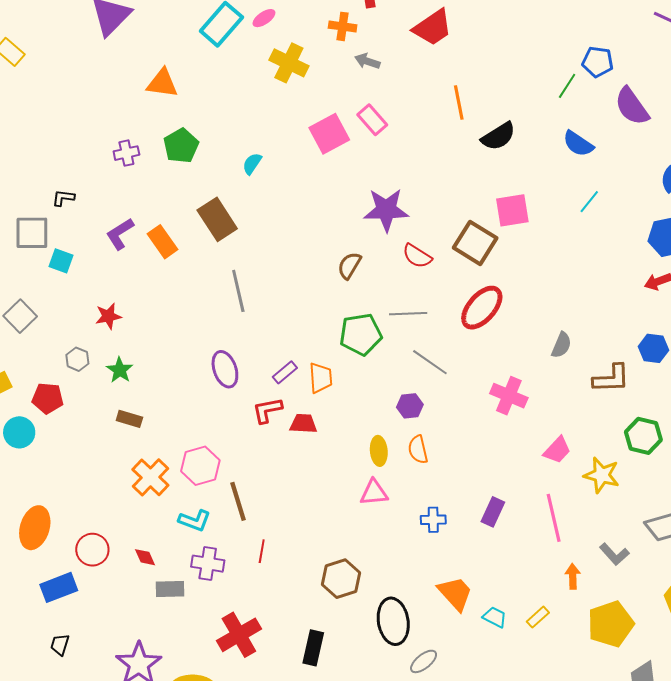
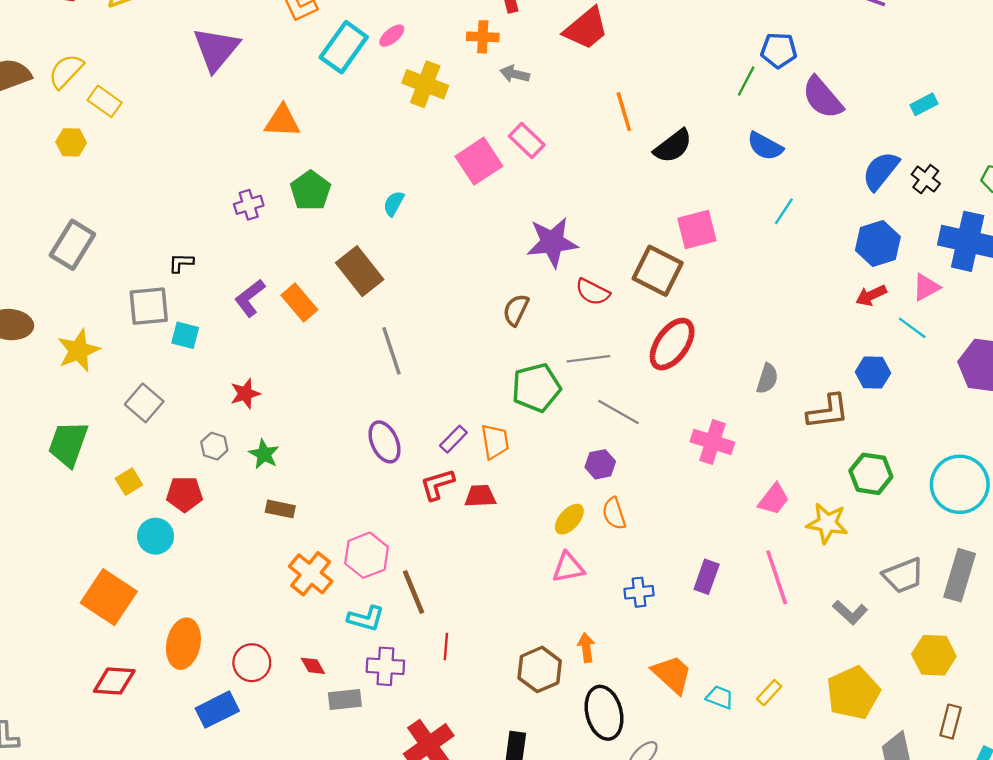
yellow ellipse: (379, 451) -> (569, 519), turned 52
orange arrow: (573, 576) -> (586, 648), moved

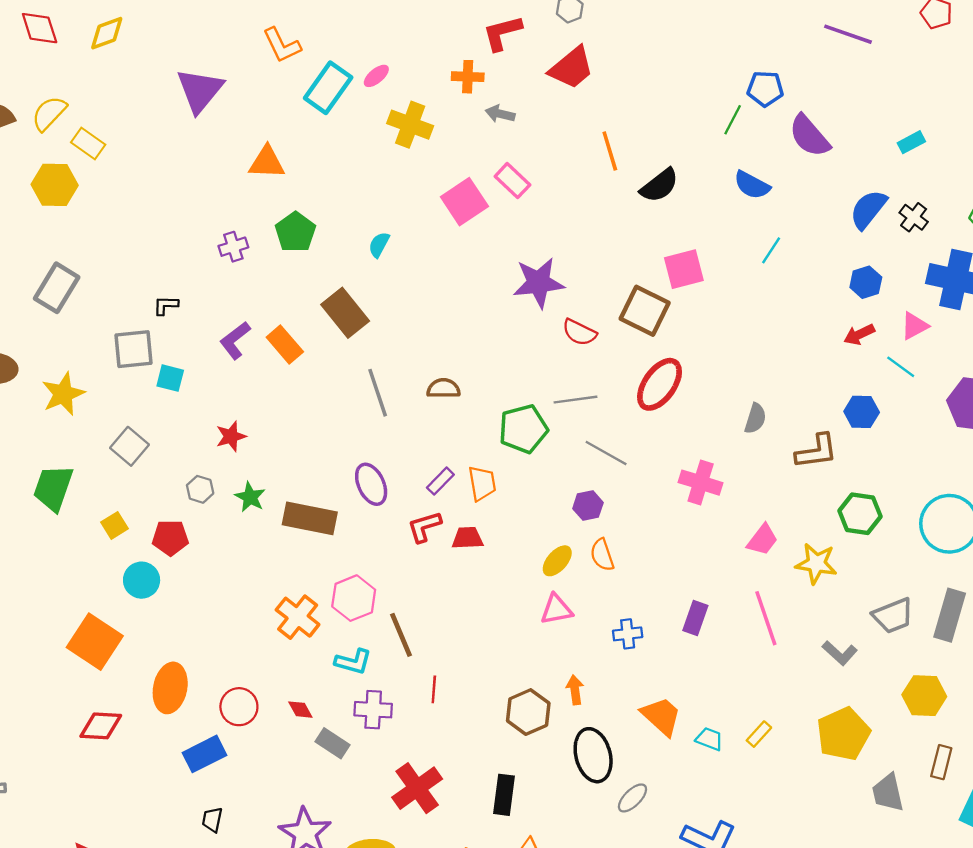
yellow hexagon: (71, 142) -> (55, 185), size x1.5
blue hexagon: (878, 243) -> (866, 282), size x0.7
brown semicircle: (516, 310) -> (443, 388), moved, turned 64
brown rectangle: (280, 509) -> (310, 518), moved, size x1.8
gray rectangle: (345, 700) -> (333, 743), turned 40

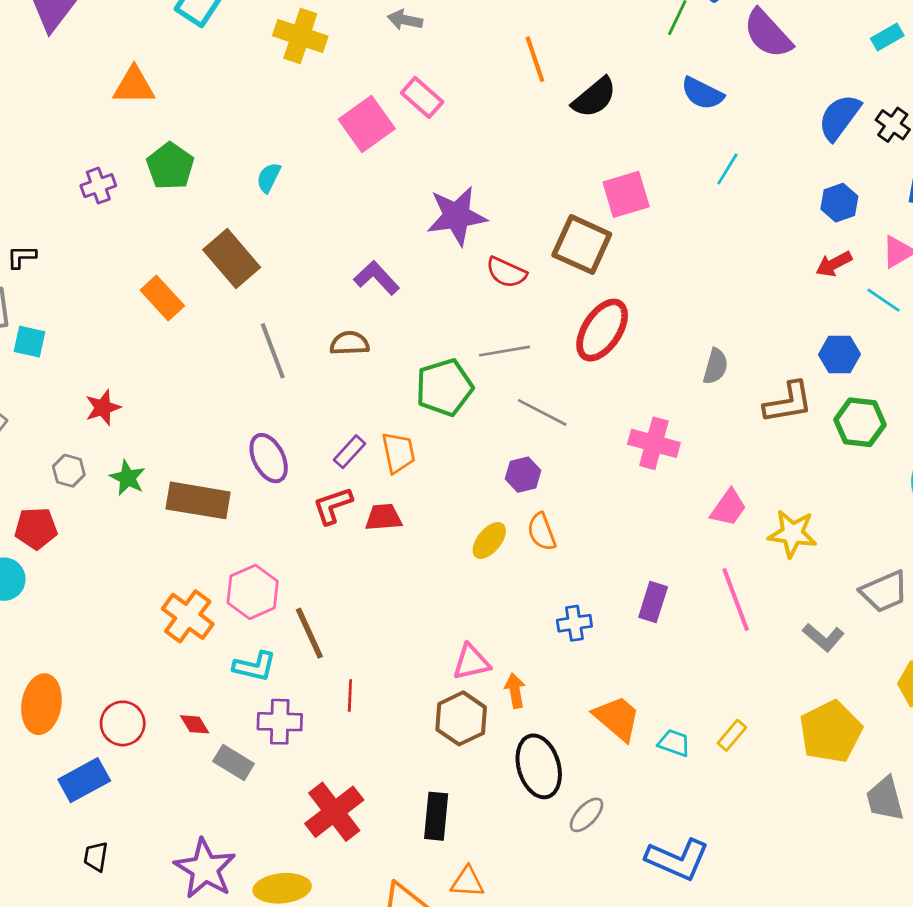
purple L-shape: (235, 340) -> (377, 278), moved, turned 87
green hexagon: (860, 514) -> (860, 422), moved
pink triangle: (556, 609) -> (471, 662), moved

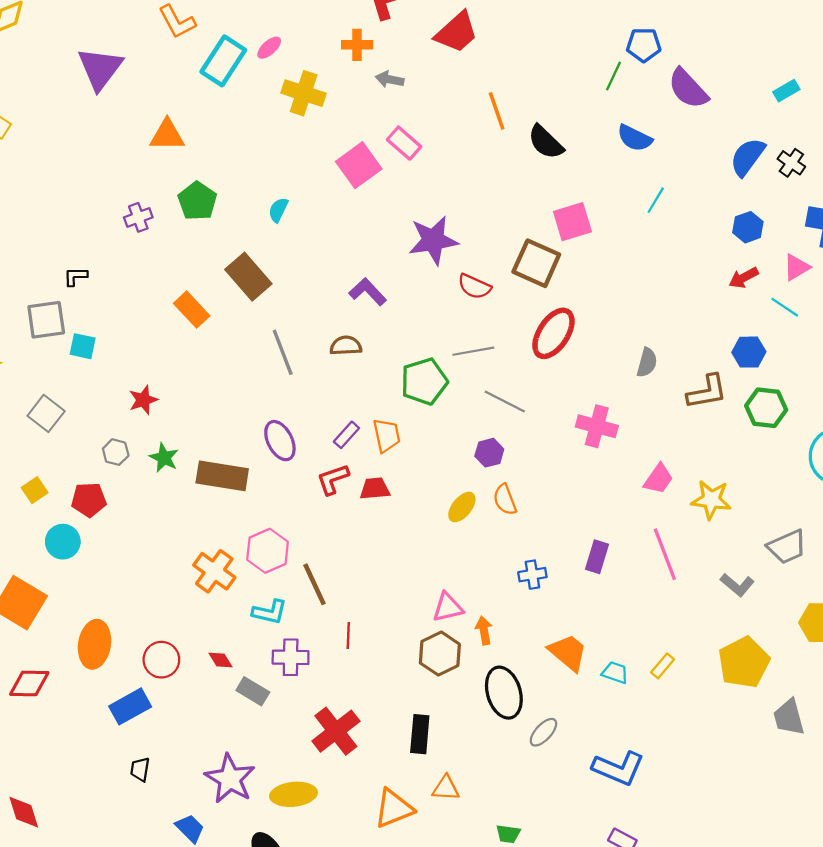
black semicircle: (594, 97) -> (546, 142), turned 84

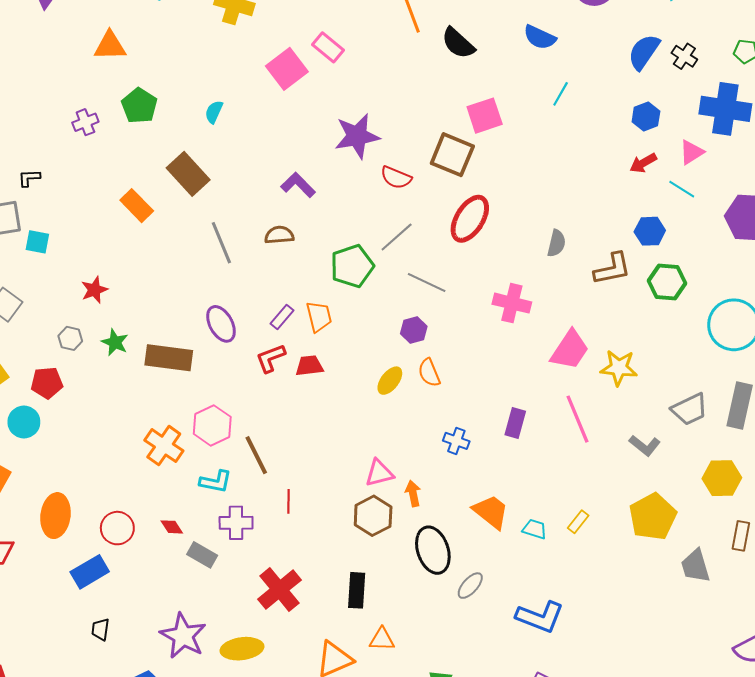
gray line: (473, 351) -> (397, 237), turned -30
pink trapezoid: (658, 479) -> (570, 350), size x1.4
blue cross: (532, 575) -> (456, 441), turned 30

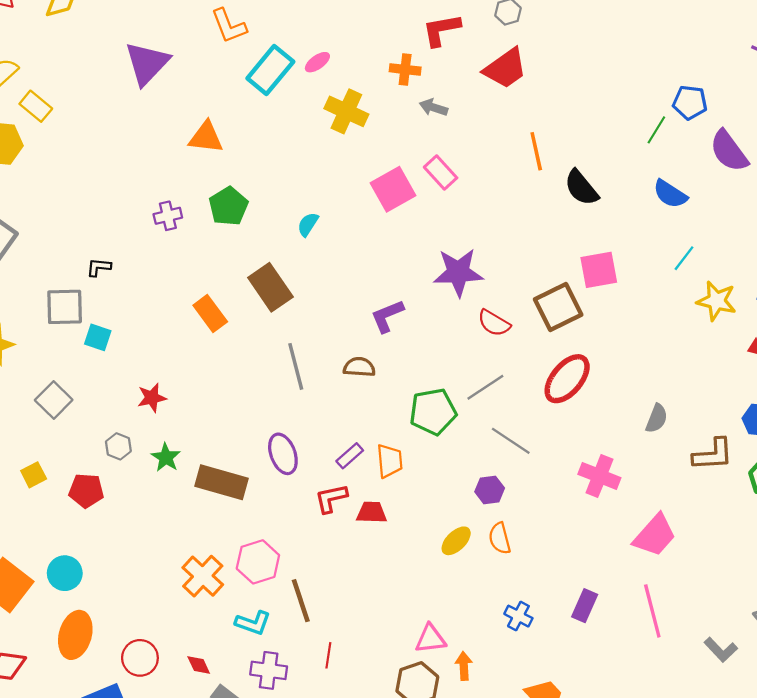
brown square: (452, 155) -> (558, 307), turned 33
purple L-shape: (298, 185) -> (387, 316), turned -76
yellow star: (619, 368) -> (717, 301), moved
cyan circle: (24, 422) -> (65, 573), moved

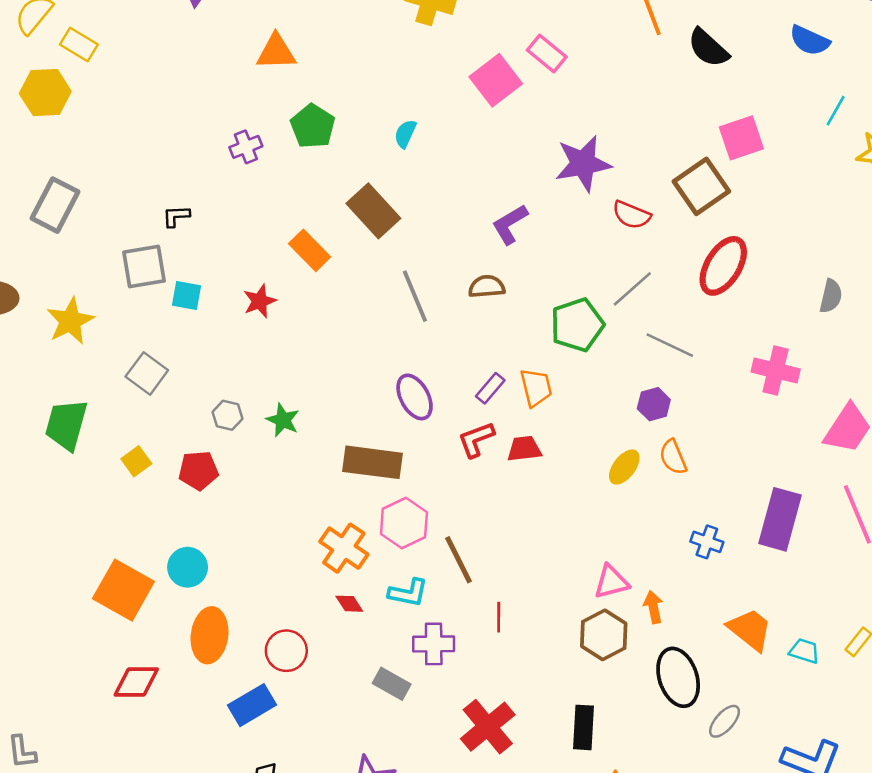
red star: (152, 398) -> (260, 301), moved
brown rectangle: (221, 482) -> (372, 462), moved
purple rectangle: (585, 606) -> (780, 519), size x1.6
red diamond: (199, 665) -> (349, 604), moved

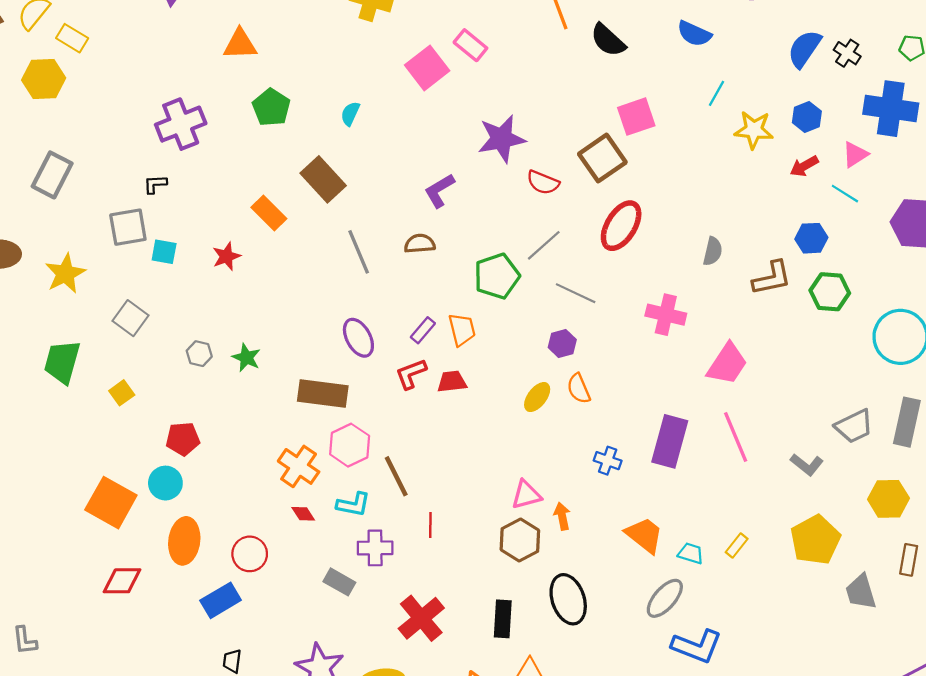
purple cross: (246, 147) -> (181, 124), moved, size x1.8
red pentagon: (198, 470) -> (183, 439), moved
black ellipse: (678, 677) -> (568, 599), moved
gray ellipse: (725, 721) -> (665, 598), moved, size x1.4

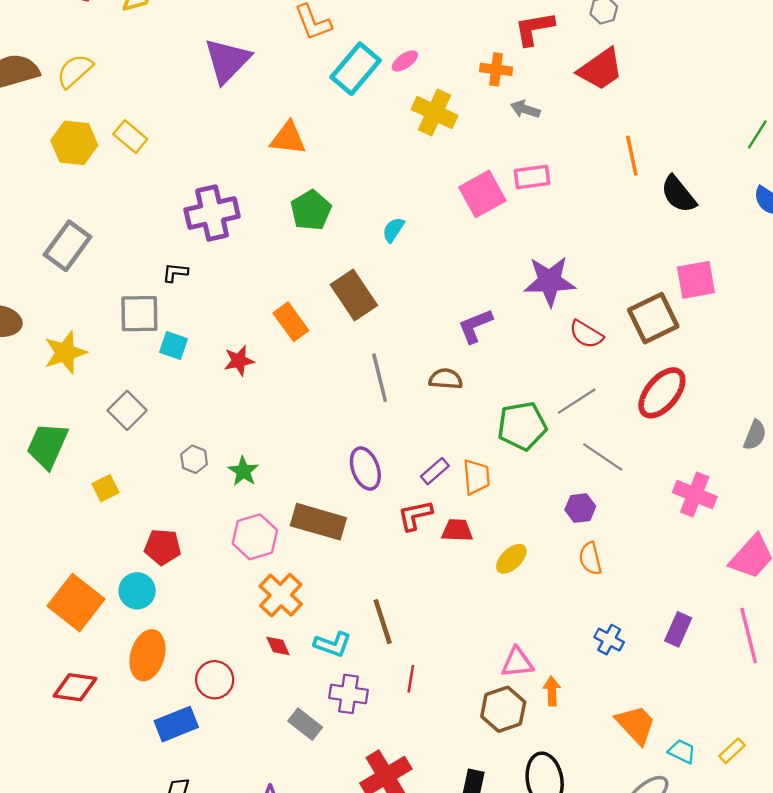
yellow rectangle: (72, 38) -> (130, 137), moved
pink rectangle: (470, 45) -> (532, 177), turned -56
yellow ellipse: (537, 397) -> (511, 559), moved
purple rectangle: (670, 441) -> (678, 629), size x0.6
pink hexagon: (350, 445) -> (255, 537), moved

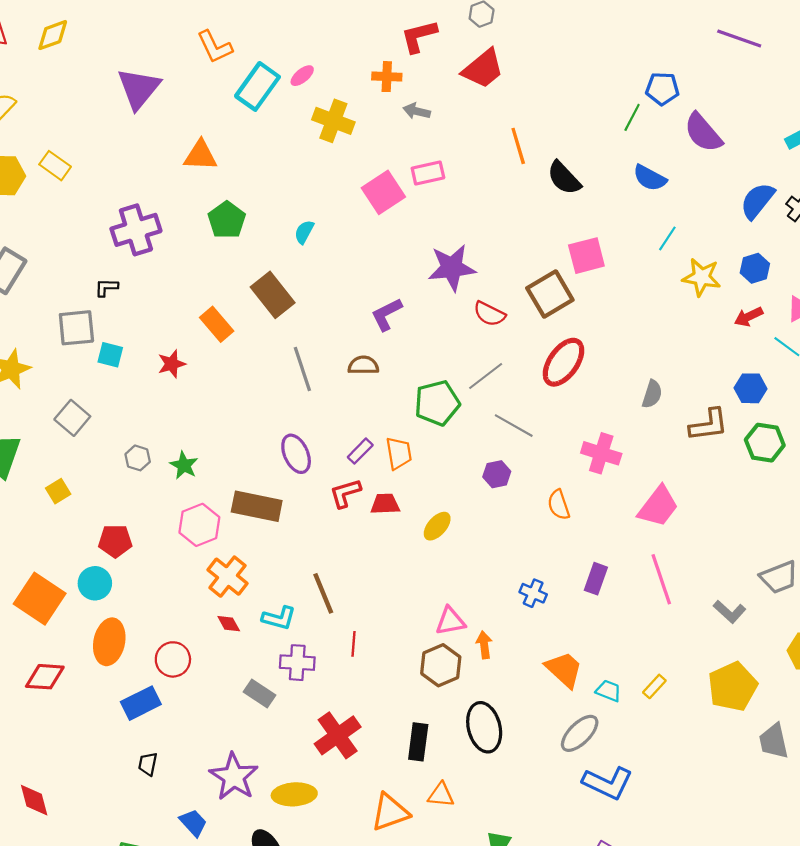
orange semicircle: (590, 558) -> (559, 505), moved

